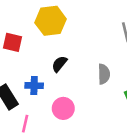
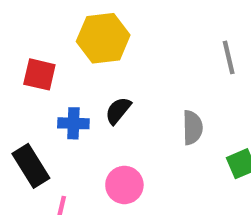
blue cross: (34, 86) -> (73, 123), moved

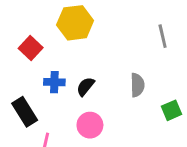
red square: (39, 74) -> (31, 48), turned 30
black semicircle: (118, 111) -> (85, 87), moved

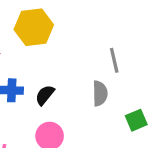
gray line: (163, 36) -> (114, 60), moved

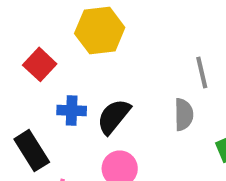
black semicircle: (45, 95) -> (114, 117), size x1.4

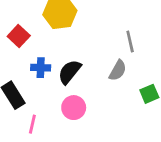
gray semicircle: (184, 115) -> (118, 70), turned 30

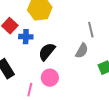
blue cross: (41, 68) -> (26, 37), moved
pink line: (32, 124) -> (30, 90), moved

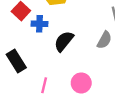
pink circle: (50, 78) -> (81, 83), moved

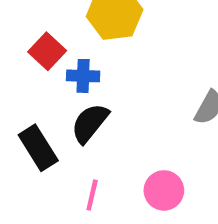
black semicircle: (64, 41) -> (90, 123), moved

